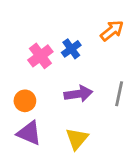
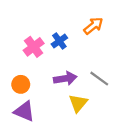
gray line: (119, 94) -> (99, 79), turned -66
yellow triangle: (77, 139) -> (78, 103), moved

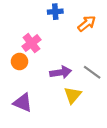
blue cross: (59, 41) -> (55, 12), moved, turned 32
orange circle: (21, 84) -> (19, 61), moved

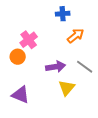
blue cross: (55, 12) -> (63, 14), moved
orange arrow: (87, 24) -> (76, 36), moved

